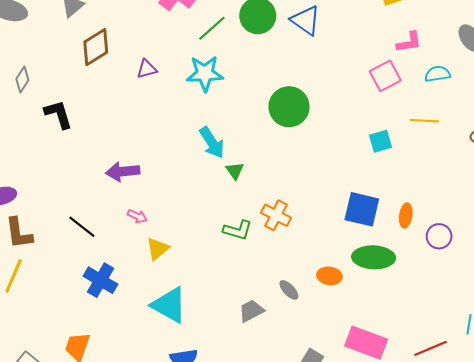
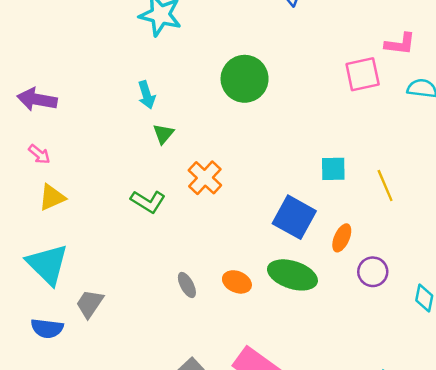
yellow line: (424, 121) -> (385, 185), moved, turned 48
cyan square: (381, 141) -> (333, 169), moved
cyan arrow: (212, 143) -> (147, 95), size x0.7
orange cross: (276, 215) -> (205, 178), moved
gray trapezoid: (251, 311) -> (90, 304), moved, turned -44

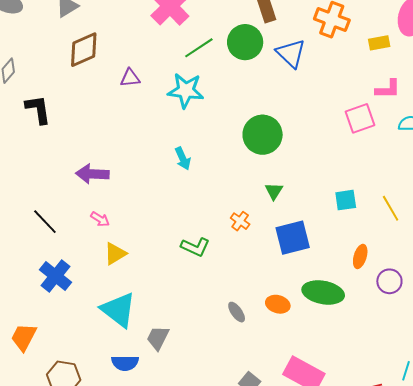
green triangle: (163, 134) -> (274, 191), moved
orange cross: (205, 178) -> (240, 221), size x0.7
blue square: (294, 217) -> (293, 238), moved, turned -36

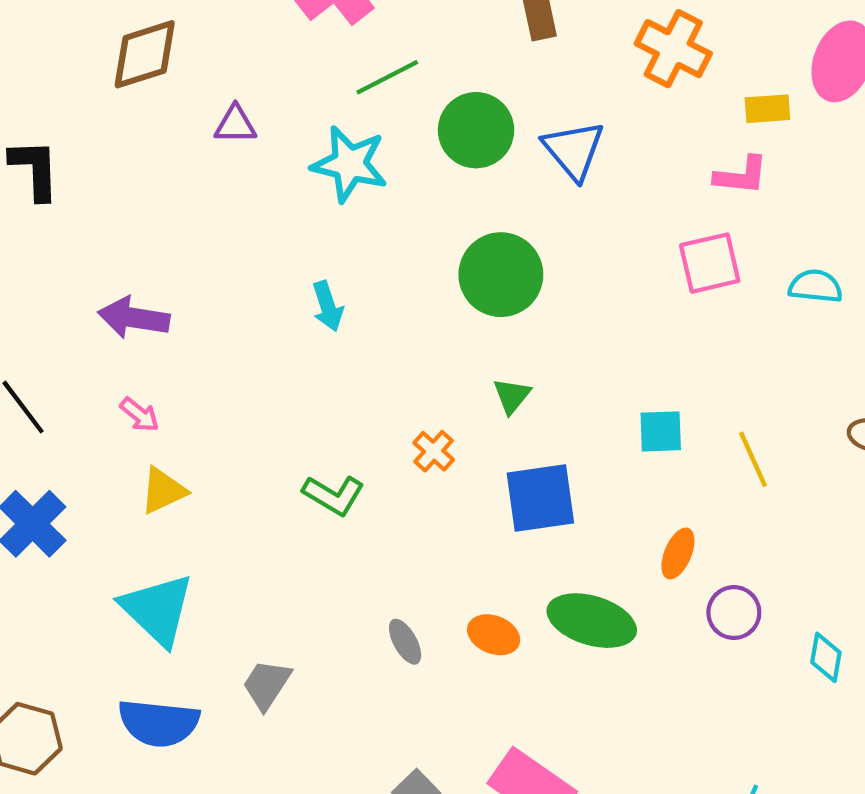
green circle: (245, 42) -> (476, 130), moved
blue triangle: (291, 53) -> (574, 150), moved
pink L-shape: (388, 89) -> (741, 176), moved
gray trapezoid: (158, 338) -> (267, 684), moved
blue semicircle: (125, 363) -> (159, 723), size x1.4

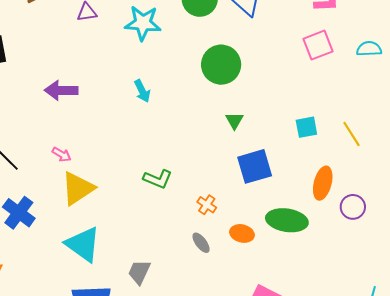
purple arrow: (134, 318) -> (61, 90), moved
orange cross: (434, 451) -> (207, 205), moved
yellow triangle: (163, 491) -> (78, 188), size x1.5
orange ellipse: (678, 553) -> (323, 183), size x1.4

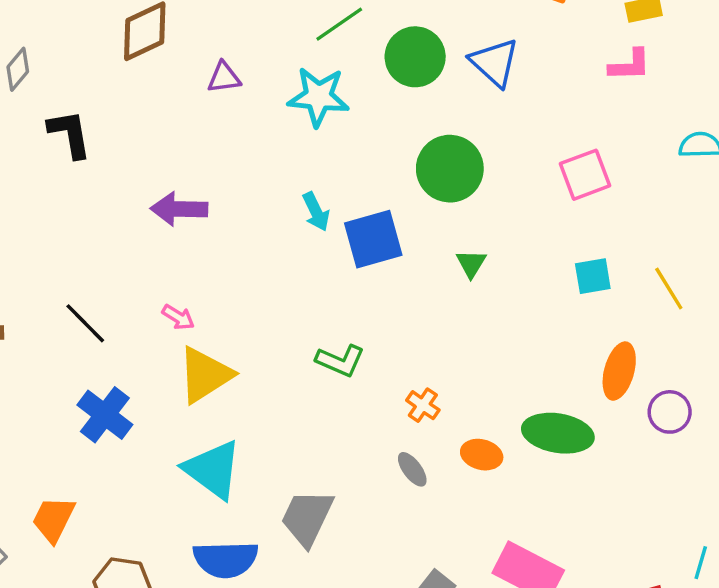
pink square: (318, 45) -> (585, 175), moved
blue square: (255, 166) -> (373, 239), moved
gray trapezoid: (139, 272) -> (307, 518), size x1.4

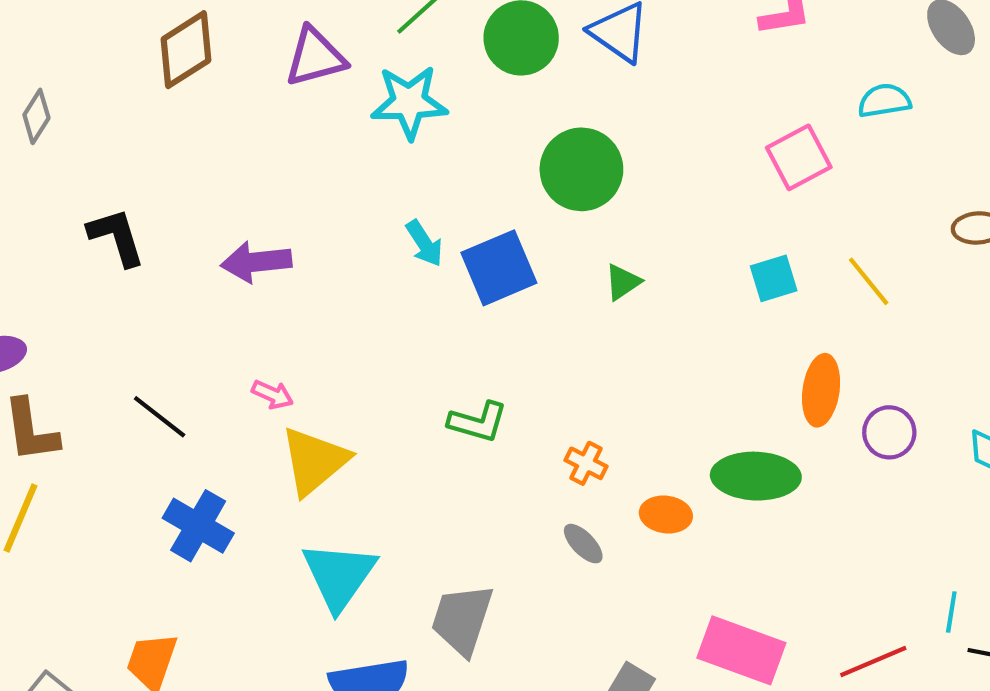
purple triangle: (224, 77) -> (315, 57), moved, size x1.5
black L-shape: (70, 134) -> (116, 237), moved
pink square: (585, 175) -> (799, 157), moved
green triangle: (471, 263) -> (623, 282), turned 32
cyan triangle: (213, 470) -> (339, 576), turned 36

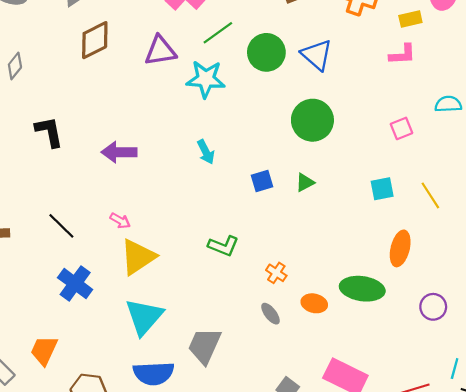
pink square: (799, 157) -> (401, 128), size x0.7
green circle: (581, 169) -> (312, 120), moved
blue square: (499, 268) -> (262, 181), moved, size x0.6
purple circle: (889, 432) -> (433, 307), moved

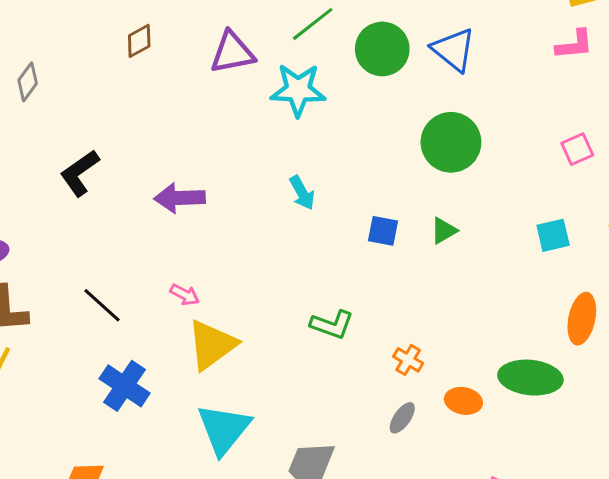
brown diamond: (95, 40) -> (139, 41), size x0.6
black L-shape: (49, 132) -> (80, 173), turned -112
blue square: (262, 181) -> (383, 231), turned 30
gray ellipse: (270, 314) -> (402, 418), turned 75

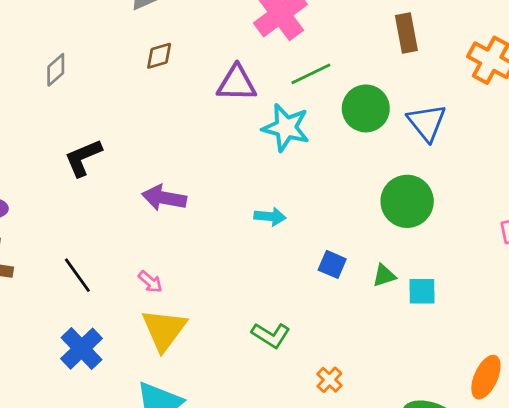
cyan arrow: (302, 193) -> (270, 217), turned -68
cyan square: (553, 235) -> (422, 291), moved
yellow triangle: (212, 345) -> (164, 330), turned -30

